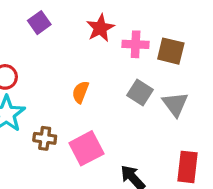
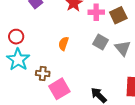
brown square: (171, 51) -> (118, 15), turned -36
pink square: (86, 148) -> (59, 89), moved

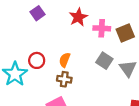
red circle: (16, 37) -> (37, 60), moved
brown cross: (43, 73) -> (64, 79), moved

